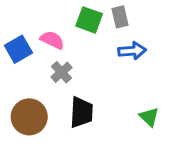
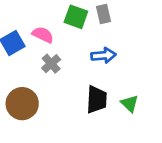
blue arrow: (132, 51) -> (103, 55), moved
black trapezoid: (81, 112) -> (97, 99), moved

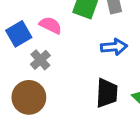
gray cross: (51, 64) -> (40, 60), moved

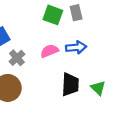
pink semicircle: (51, 25) -> (49, 51), moved, turned -48

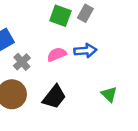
gray rectangle: (76, 13) -> (85, 13), turned 42
black trapezoid: (70, 84) -> (54, 97), moved, turned 35

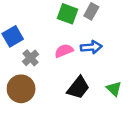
black trapezoid: (54, 97) -> (78, 88), moved

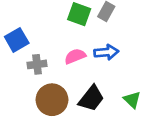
gray cross: (31, 58) -> (37, 64), turned 35
brown circle: (21, 89) -> (52, 100), moved

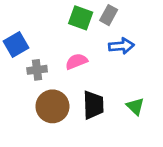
blue arrow: (106, 52) -> (121, 46), moved
black trapezoid: (91, 98) -> (93, 105), turned -40

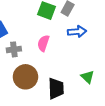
pink semicircle: (76, 61) -> (43, 43), turned -49
black trapezoid: (93, 105) -> (56, 88), moved

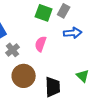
gray cross: (14, 49) -> (13, 50), turned -32

